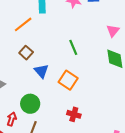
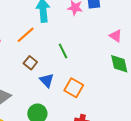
pink triangle: (113, 31) -> (116, 36), turned -32
green line: (73, 47) -> (63, 51), moved

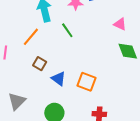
green line: (63, 51) -> (67, 30), moved

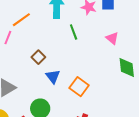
pink triangle: (120, 24) -> (112, 38), moved
orange line: (31, 37) -> (21, 20), moved

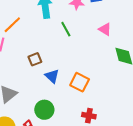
brown square: (38, 57) -> (35, 59), turned 32

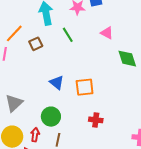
brown square: (35, 59) -> (36, 44), moved
orange square: (80, 82) -> (85, 87), turned -30

